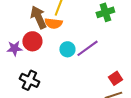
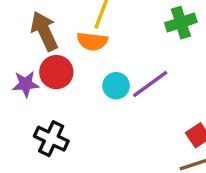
brown arrow: (38, 17) -> (44, 31), moved

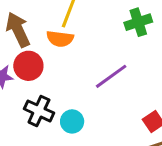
cyan circle: (116, 86) -> (72, 121), moved
black cross: (51, 139) -> (39, 111), moved

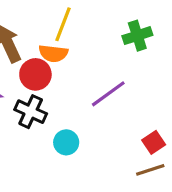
red circle: (28, 66) -> (35, 74), moved
black cross: (39, 111) -> (31, 112), moved

